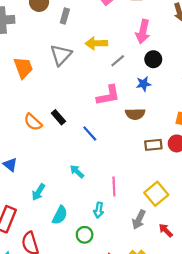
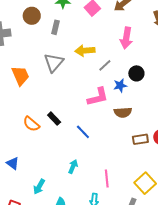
black circle: (153, 59) -> (136, 73), moved
blue star: (144, 84) -> (120, 85), moved
cyan arrow: (77, 171) -> (73, 167), turned 72

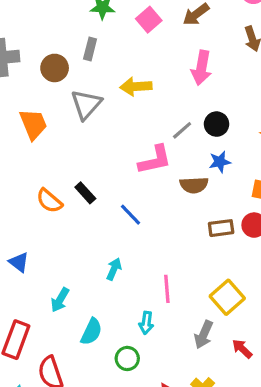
brown circle: (32, 16) -> (55, 68), moved
gray line: (105, 65) -> (182, 130), moved
blue star: (120, 85) -> (220, 162), moved

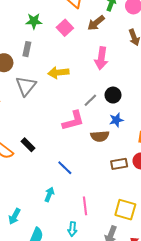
blue line: (130, 215) -> (65, 168), moved
yellow square: (227, 297) -> (125, 210), turned -30

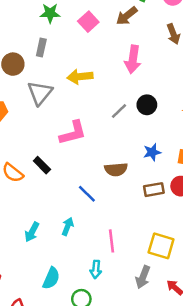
blue star: (116, 120) -> (152, 152), moved
pink L-shape: (73, 121) -> (73, 133), moved
brown semicircle: (100, 136) -> (116, 169), moved
cyan arrow: (14, 216) -> (32, 232), moved

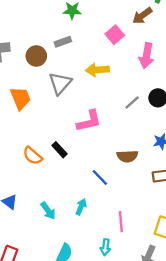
pink square: (88, 22) -> (115, 35), moved
gray rectangle: (41, 48) -> (63, 42), turned 56
cyan arrow: (32, 232) -> (48, 211), turned -66

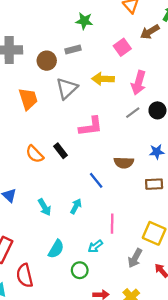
pink arrow: (146, 56) -> (139, 83), moved
cyan arrow: (105, 247) -> (95, 246), turned 40

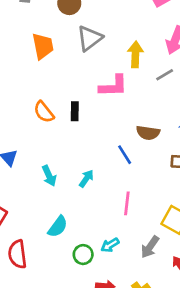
yellow arrow: (103, 79) -> (135, 54), moved, turned 85
black rectangle: (61, 151) -> (75, 111), turned 32
blue line: (96, 180) -> (125, 155), moved
cyan arrow: (95, 246) -> (110, 245), moved

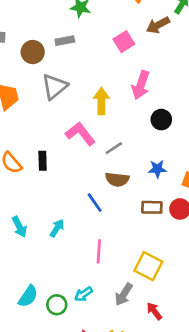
gray line: (165, 75) -> (114, 148), moved
pink L-shape: (113, 86) -> (80, 134), turned -124
cyan semicircle: (58, 227) -> (28, 296), moved

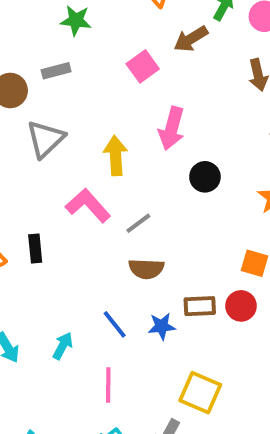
blue star: (157, 169) -> (162, 326), moved
blue line: (95, 203) -> (115, 324), moved
pink line: (99, 251) -> (108, 385), moved

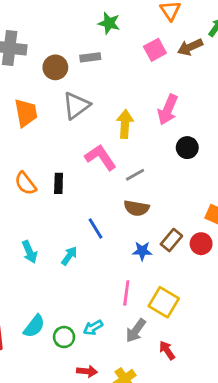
pink square: (143, 66) -> (155, 50), moved
brown rectangle: (200, 306) -> (171, 240), turned -55
blue line: (115, 324) -> (96, 229), moved
pink line: (108, 385) -> (126, 293), moved

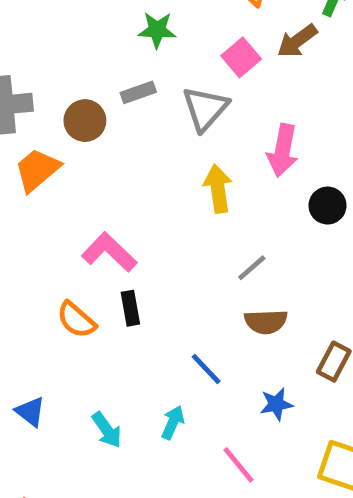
gray triangle: (76, 106) -> (205, 109), moved
orange trapezoid: (26, 113) -> (37, 170), moved, turned -108
pink L-shape: (101, 157) -> (109, 252), moved
blue star: (142, 251) -> (276, 404), moved
pink line: (126, 293) -> (238, 465), moved, turned -35

